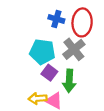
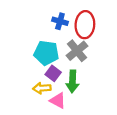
yellow arrow: (38, 98) -> (42, 88), moved

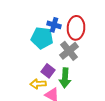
cyan pentagon: (46, 53) -> (42, 38), moved

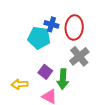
gray cross: (69, 51) -> (79, 56), moved
yellow arrow: (38, 84) -> (19, 84), moved

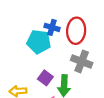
gray cross: (79, 56) -> (82, 61), turned -30

